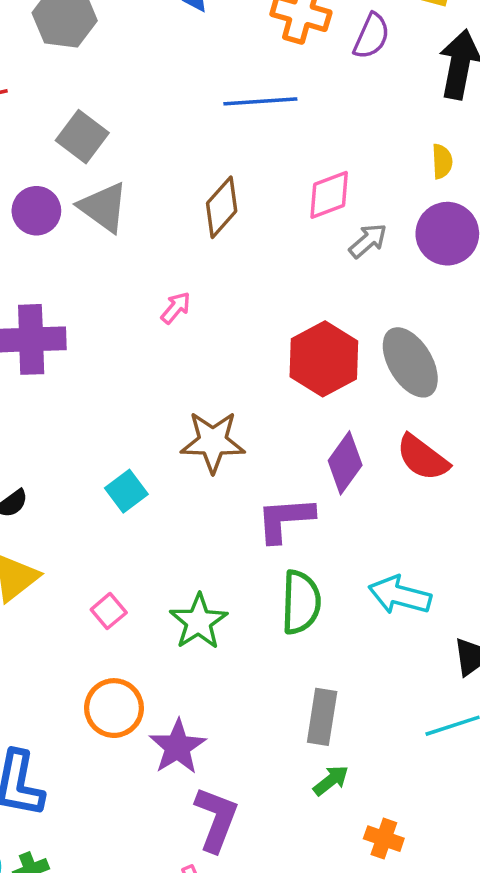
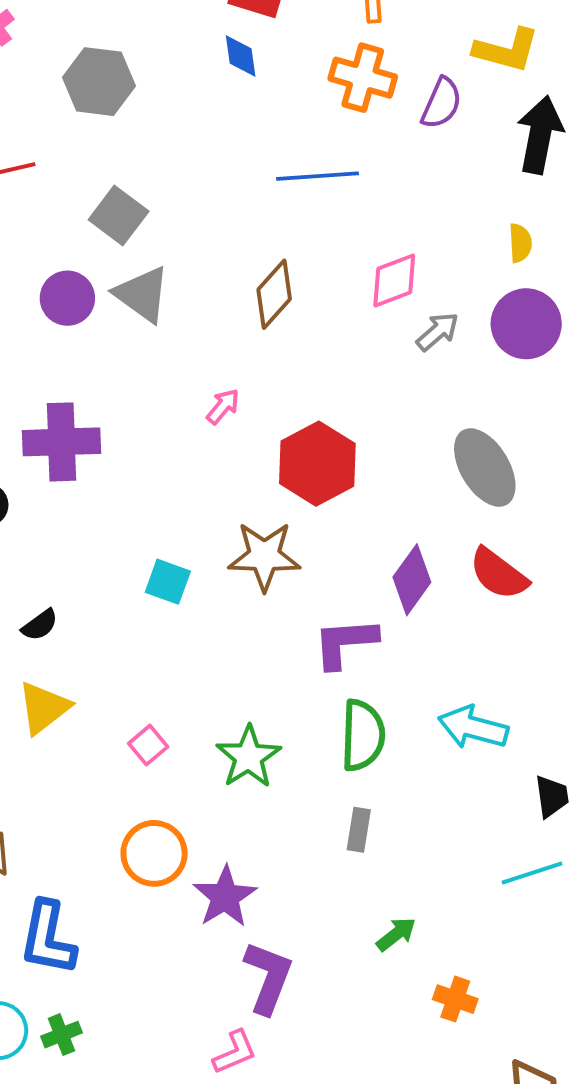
red hexagon: (324, 359) -> (317, 464), moved
cyan square: (126, 491) -> (168, 582), moved, turned -33
gray rectangle: (322, 717) -> (359, 830), moved, size x0.7

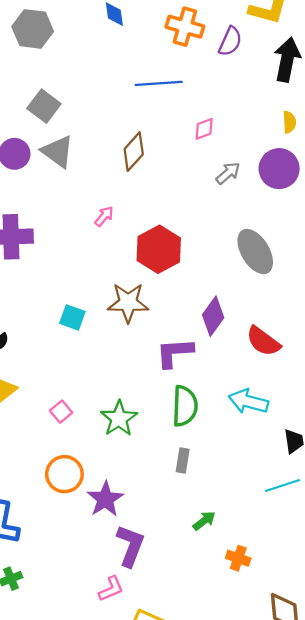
yellow semicircle: (520, 243) -> (289, 122), moved
pink diamond: (394, 280) -> (204, 129), moved, size x0.7
red semicircle: (499, 574) -> (263, 341), moved

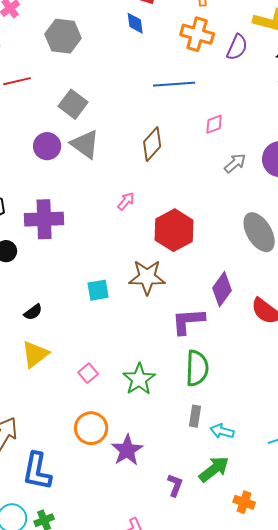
cyan square: (72, 317) -> (98, 290), turned -30
cyan arrow: (248, 401) -> (222, 431), moved, size x0.7
green arrow: (204, 521) -> (214, 469), size x1.5
purple L-shape: (130, 546) -> (175, 485), moved, size x0.6

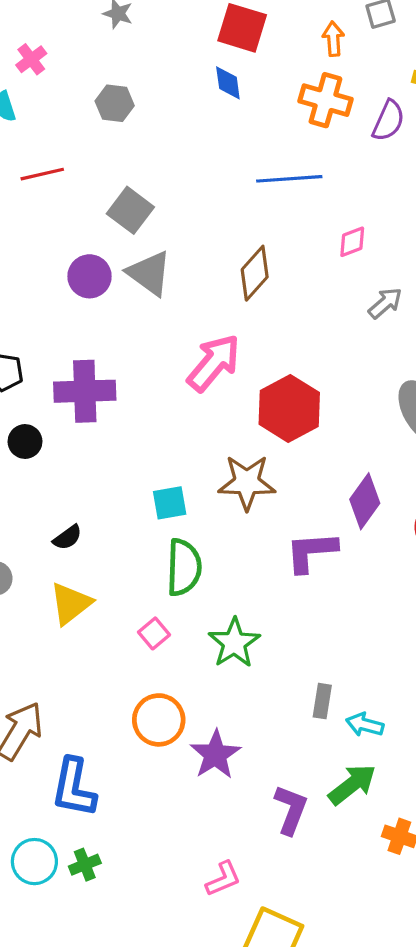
gray hexagon: (63, 36) -> (115, 103), size x0.7
pink arrow: (126, 201) -> (214, 363), size x2.0
green semicircle: (197, 368) -> (184, 567), moved
purple L-shape: (175, 485) -> (291, 810), size x1.4

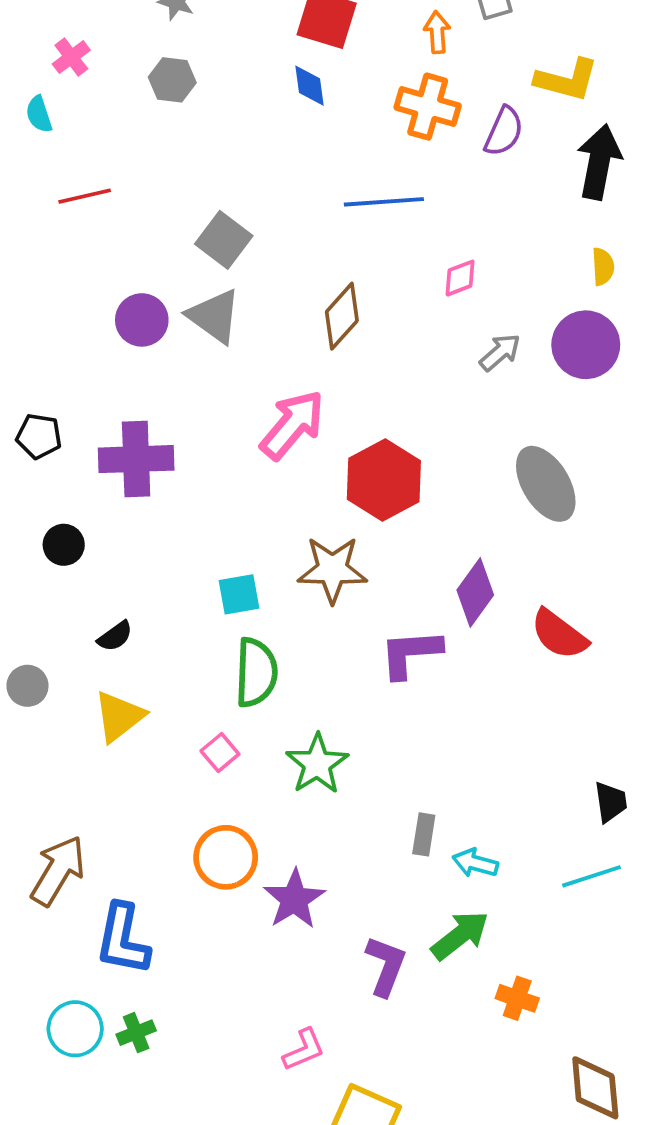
gray hexagon: (115, 103) -> (172, 80), moved
gray square: (130, 210) -> (224, 240), moved
black circle: (25, 442) -> (64, 545), moved

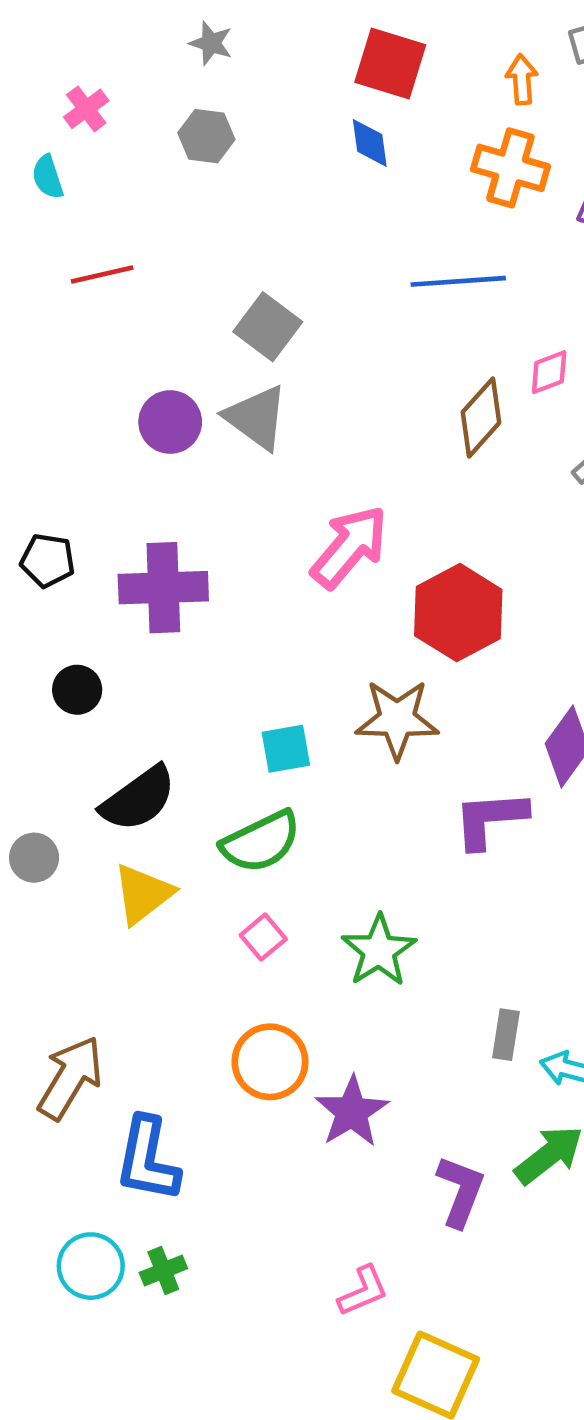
brown diamond: (342, 316) -> (481, 417), moved
black semicircle: (115, 636) -> (138, 799), size x1.8
green semicircle: (256, 672) -> (261, 842), moved, turned 62

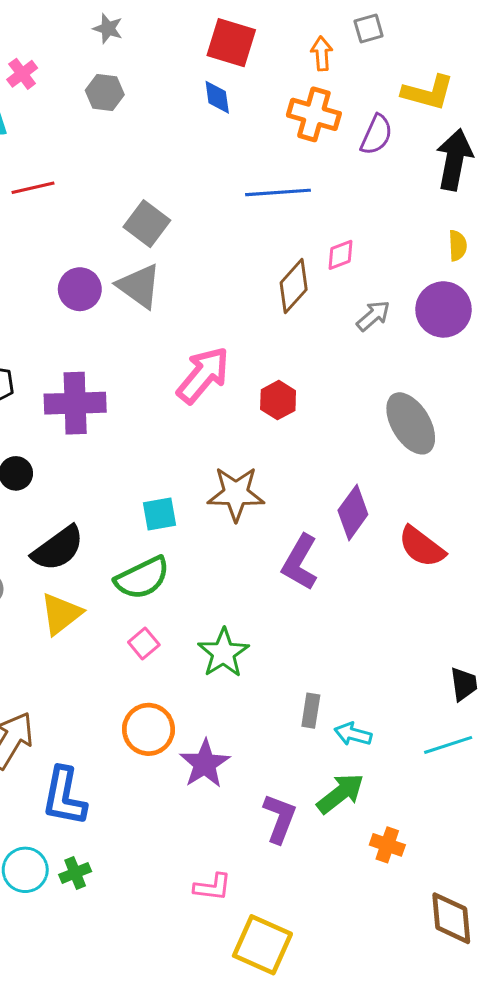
red hexagon: (458, 613) -> (278, 400), moved, size x0.6
purple L-shape: (490, 819) -> (300, 562), turned -56
pink L-shape: (363, 1291) -> (212, 887), turned 30

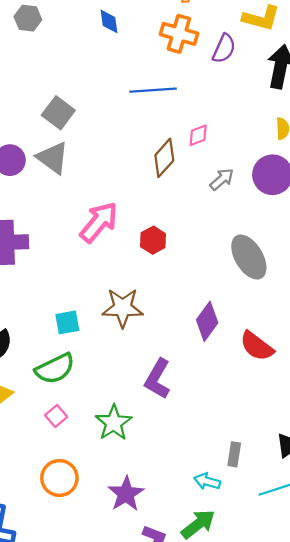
purple L-shape: (300, 562) -> (158, 379), moved
gray rectangle: (311, 711) -> (234, 454), moved
purple star: (205, 764) -> (126, 494), moved

